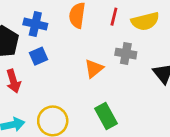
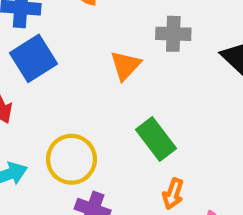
blue square: (38, 56) -> (33, 58), size x1.5

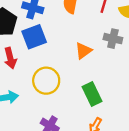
yellow circle: (71, 159) -> (46, 81), moved

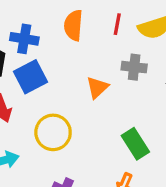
green rectangle: (92, 94) -> (135, 144), moved

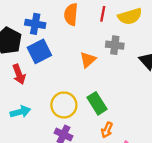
yellow circle: (53, 132) -> (64, 105), moved
green rectangle: (135, 144) -> (97, 103), moved

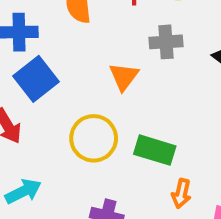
green rectangle: (97, 103) -> (155, 150), turned -30
yellow circle: (64, 105) -> (94, 138), moved

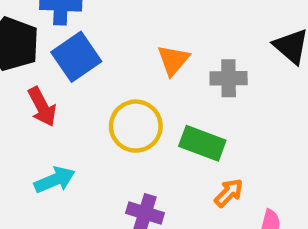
gray cross: (166, 42) -> (229, 78), moved
orange arrow: (181, 193) -> (229, 193), turned -152

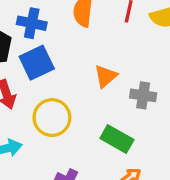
yellow circle: (136, 126) -> (52, 118), moved

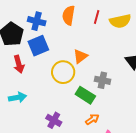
gray cross: (143, 95) -> (102, 80), moved
yellow circle: (52, 118) -> (63, 72), moved

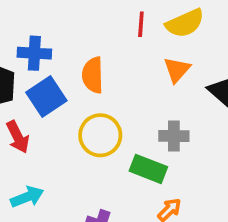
orange semicircle: (69, 15) -> (93, 75), moved
orange triangle: (80, 56) -> (177, 70), moved

